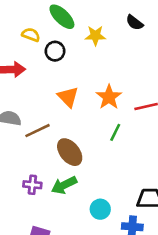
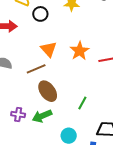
brown line: (37, 131) -> (36, 69), moved
green line: (115, 132) -> (82, 103), moved

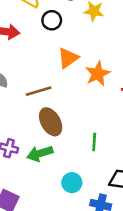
orange triangle: (49, 49) -> (68, 58), moved, turned 30
green line: (82, 103) -> (94, 142), turned -32

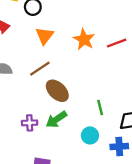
orange triangle: (68, 58) -> (45, 36), moved
green line: (94, 142) -> (100, 108), moved

